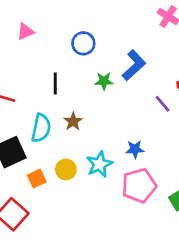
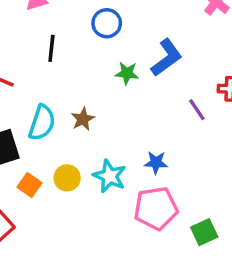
black line: (55, 83) -> (51, 48), moved
cyan star: (99, 164) -> (110, 176), turned -30
orange square: (37, 178) -> (29, 185), turned -36

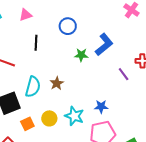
orange square: (29, 185) -> (27, 124), turned 32

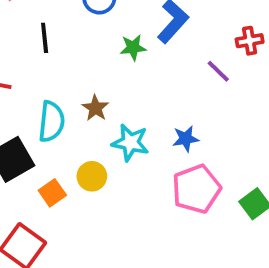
cyan star: (74, 116) -> (130, 143), moved

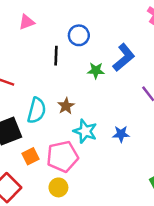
black line: (45, 38) -> (56, 56), moved
yellow circle: (92, 176) -> (58, 187), moved
pink pentagon: (196, 189) -> (63, 157), moved

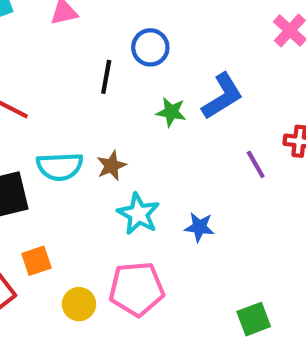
cyan semicircle: (37, 110) -> (60, 166), turned 65
orange square: (30, 156) -> (36, 261), moved
pink pentagon: (63, 157) -> (137, 289), moved

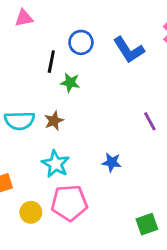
blue L-shape: (222, 96) -> (129, 50), moved, turned 88
green star: (171, 112) -> (70, 83), moved
cyan star: (138, 214) -> (56, 164), moved

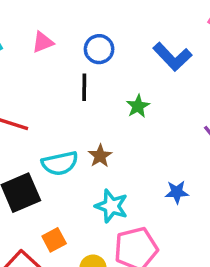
blue circle: (81, 42) -> (99, 49), moved
green star: (70, 83) -> (138, 106), moved, turned -30

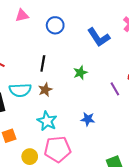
black line: (84, 87) -> (43, 63), moved
green star: (138, 106) -> (80, 73), moved

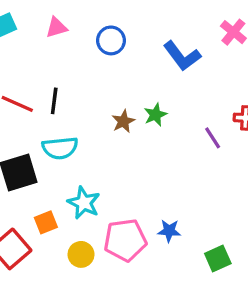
black line: (43, 63) -> (54, 101), moved
brown star: (45, 90) -> (123, 121), moved
blue star: (88, 119) -> (169, 231), moved
cyan star: (47, 121) -> (84, 203), moved

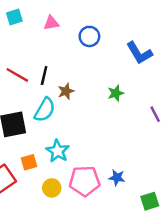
brown star: (123, 121) -> (66, 91), moved
cyan semicircle: (60, 148) -> (45, 110), turned -60

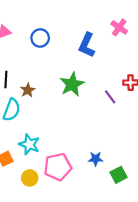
blue L-shape: (139, 53) -> (87, 45), turned 65
green star: (116, 93) -> (72, 84), size x1.6
blue star: (117, 178) -> (96, 159), moved

